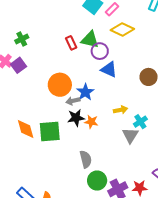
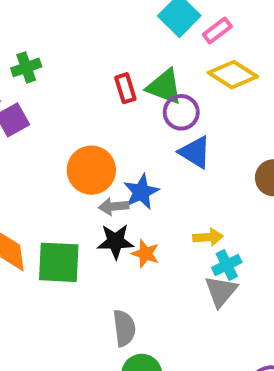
cyan cross: (140, 122) -> (227, 265), moved

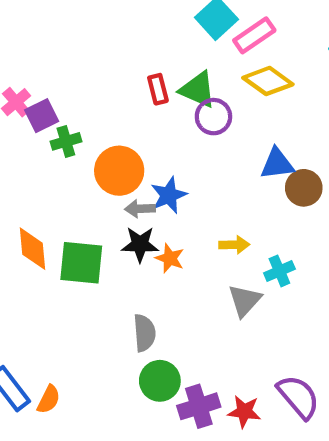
pink rectangle: (217, 31) -> (254, 35), size x1.4
green cross: (26, 67) -> (66, 141), moved
blue triangle: (195, 152) -> (277, 164), moved, turned -42
cyan cross: (227, 265) -> (279, 271), moved

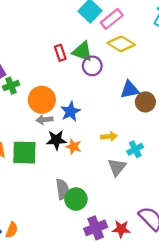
gray arrow: (140, 209) -> (44, 120), moved
green circle: (160, 381) -> (76, 199), moved

